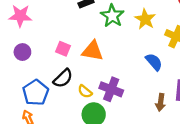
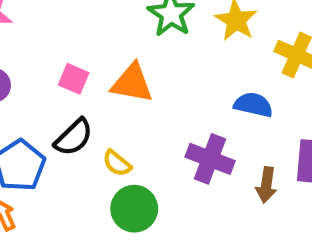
blue semicircle: (154, 62) -> (253, 105), turned -36
purple cross: (111, 89) -> (210, 159), moved

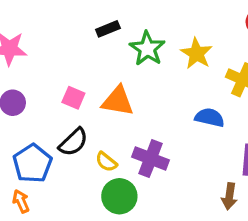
purple cross: (210, 159) -> (151, 159), moved
brown arrow: (266, 185) -> (229, 196), moved

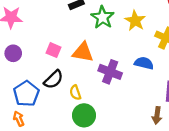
purple cross: (151, 159) -> (110, 72), moved
yellow semicircle: (106, 162) -> (75, 93), turned 32

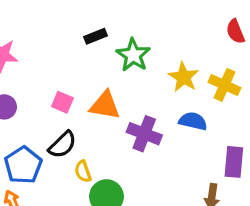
yellow star: (135, 21) -> (184, 77), moved
yellow semicircle: (75, 93) -> (83, 171), moved

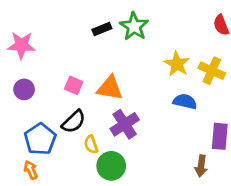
green star: (133, 55) -> (134, 26), moved
purple cross: (144, 134) -> (125, 124), moved, turned 36

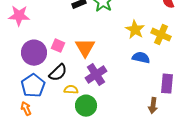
orange triangle: (110, 88) -> (85, 48), turned 50
purple circle: (24, 89) -> (34, 53), moved, size x1.6
yellow semicircle: (91, 144) -> (71, 90), turned 112

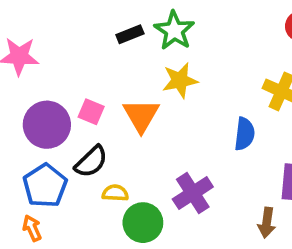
yellow star: (135, 30) -> (180, 80), moved, turned 30
blue semicircle: (141, 58) -> (245, 134), turned 84
purple cross: (96, 75) -> (193, 193), moved

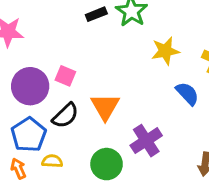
yellow star: (180, 80) -> (165, 51), moved
orange triangle: (141, 115) -> (105, 107), moved
blue semicircle: (245, 134) -> (187, 94), turned -50
yellow semicircle: (115, 193) -> (52, 161), moved

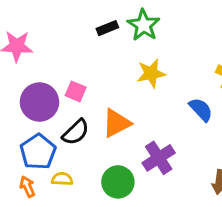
yellow star: (165, 51) -> (151, 73), moved
orange triangle: (105, 107) -> (116, 123), turned 32

